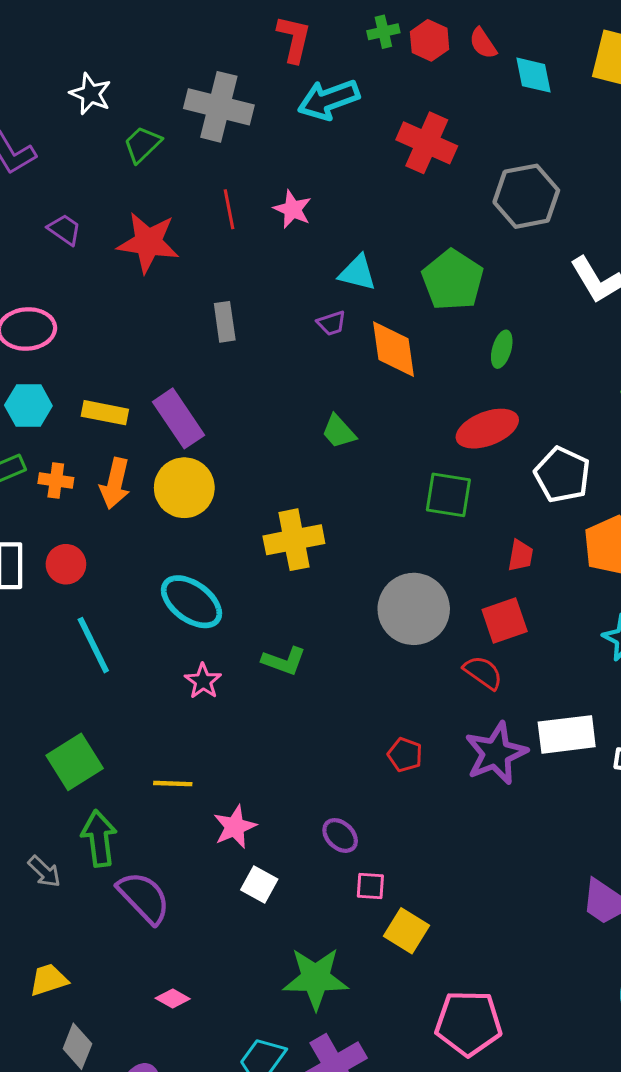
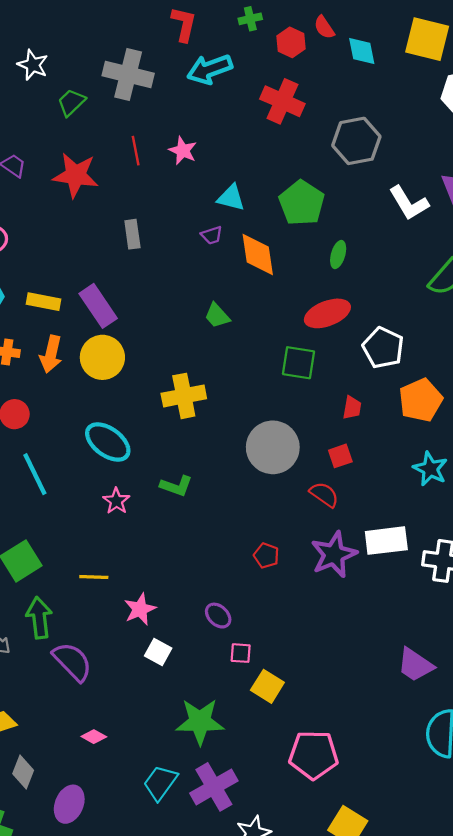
red hexagon: (430, 40) -> (291, 42), moved
red square: (505, 620) -> (340, 456), size x0.7

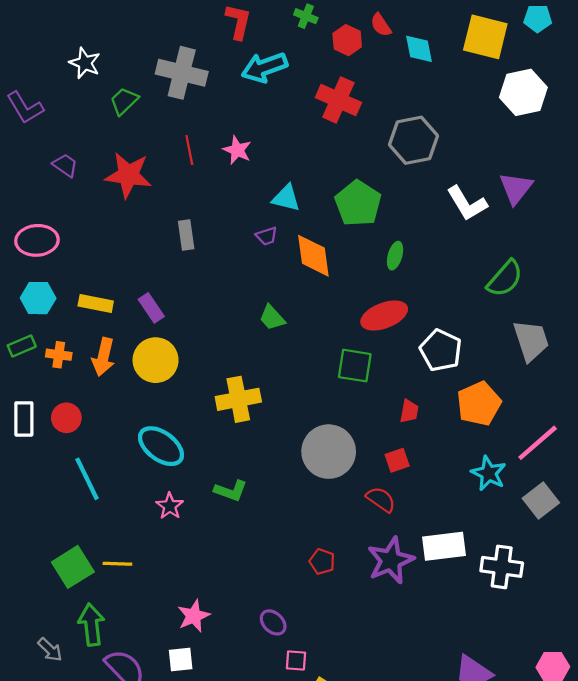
green cross: (250, 19) -> (306, 16), turned 35
purple rectangle: (98, 306) -> (151, 308), size x0.7
yellow line: (94, 577) -> (117, 564), moved
white square: (158, 652) -> (181, 659), moved, turned -35

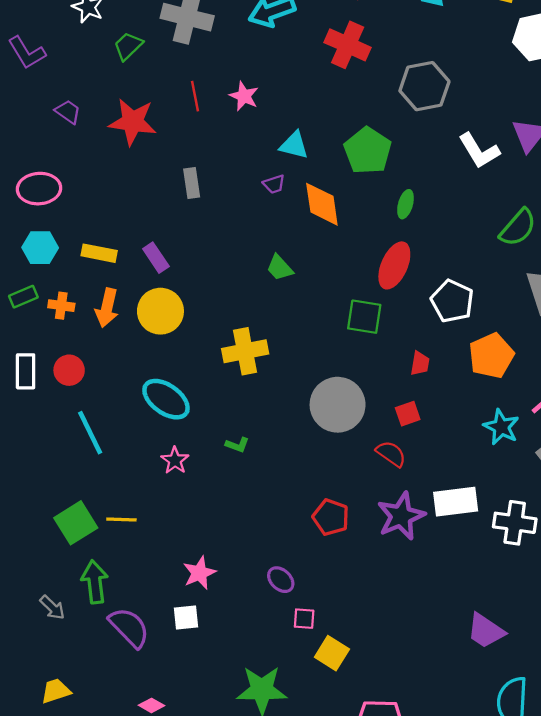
red ellipse: (384, 315) -> (394, 265), turned -45
green L-shape: (231, 491) -> (237, 445), size x0.7
red pentagon: (322, 561) -> (331, 517), size x1.4

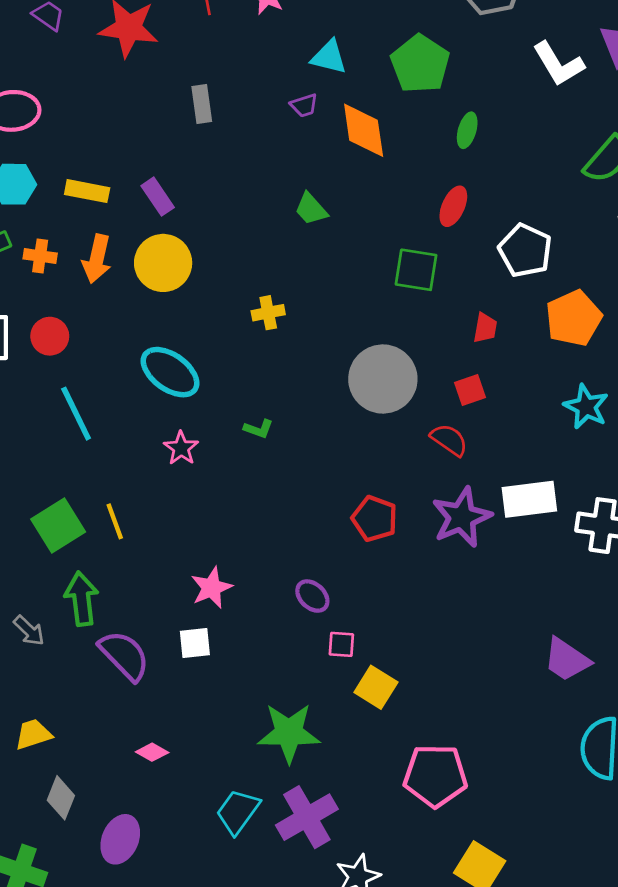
red ellipse: (394, 265) -> (453, 206), size x0.7
yellow cross: (245, 351) -> (268, 313), size x0.6
yellow line: (121, 519) -> (115, 521), turned 68

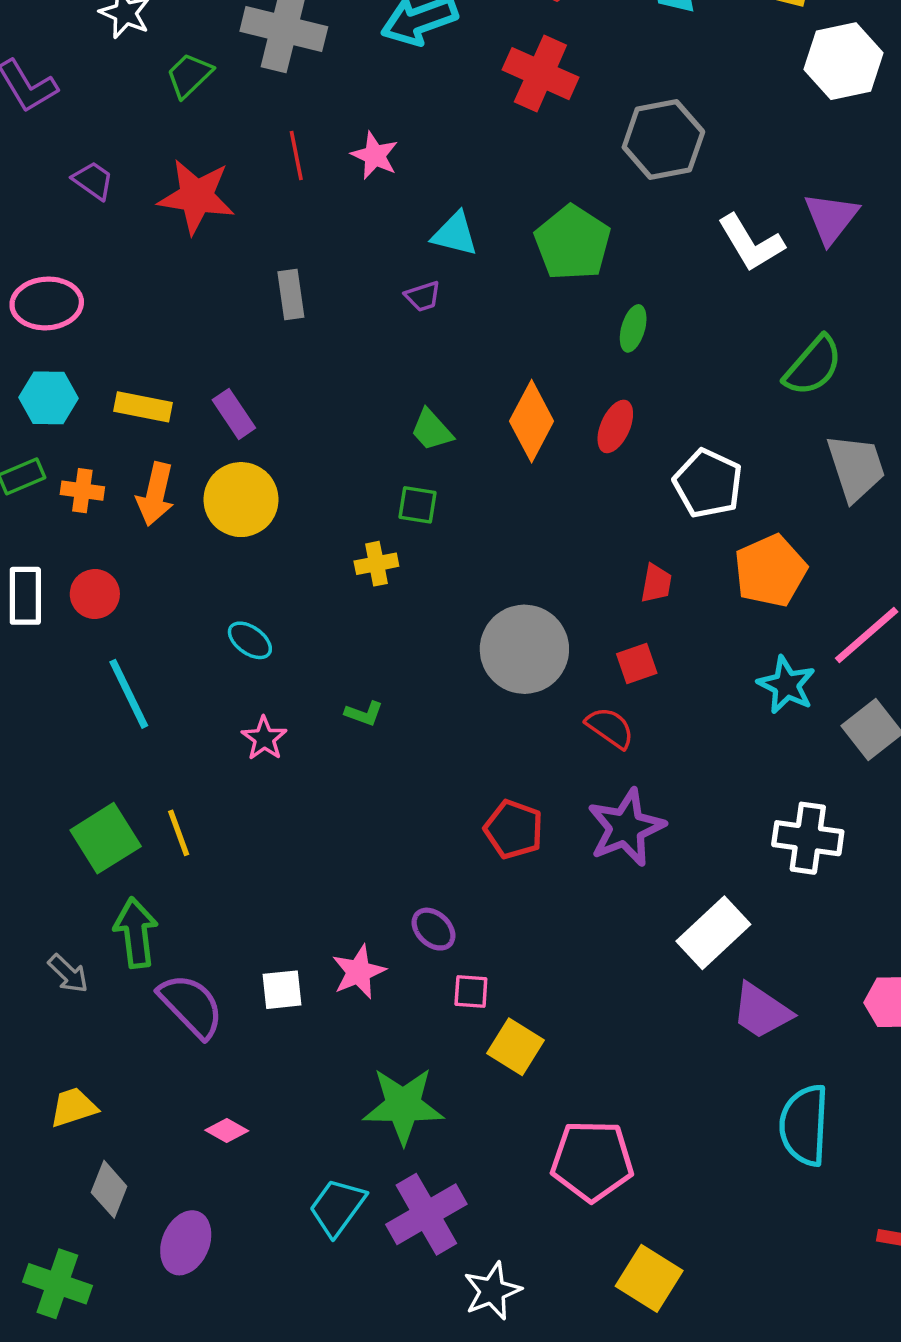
orange diamond: (364, 130) -> (532, 421), moved, turned 36
green square: (416, 270) -> (417, 505), moved, size x0.7
cyan ellipse: (170, 372) -> (250, 640), size x0.6
white rectangle: (529, 499) -> (713, 933), moved, turned -36
pink star: (211, 588) -> (359, 972), moved

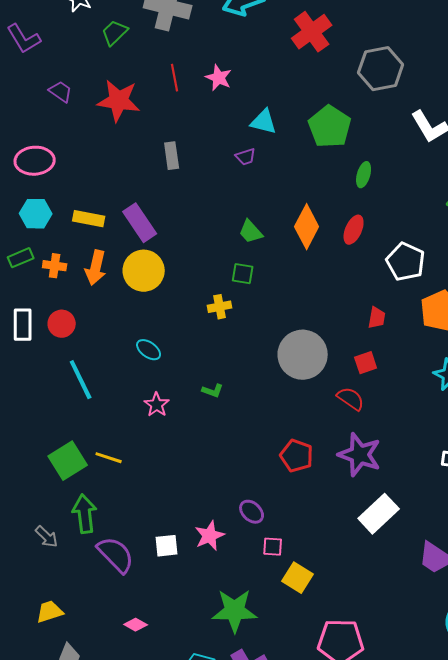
red cross: (540, 74) -> (312, 32), turned 30
purple rectangle: (234, 414) -> (140, 223), size x1.4
purple star: (626, 827) -> (360, 455), turned -30
yellow line: (179, 833) -> (109, 458), turned -52
white rectangle: (713, 933) -> (379, 514), moved

